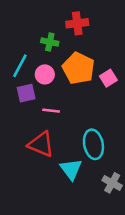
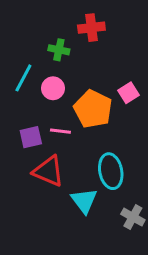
orange pentagon: (78, 68) -> (93, 109), moved
purple square: (26, 93) -> (31, 137), moved

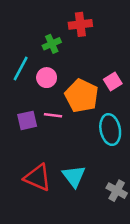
green cross: (59, 50) -> (52, 44), turned -36
red triangle: (49, 171) -> (37, 178), moved
cyan ellipse: (111, 171) -> (110, 130), moved

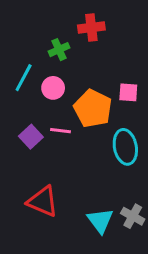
pink square: (113, 81) -> (128, 92), turned 36
purple square: (27, 120) -> (31, 137), turned -30
cyan triangle: (74, 176) -> (100, 221), moved

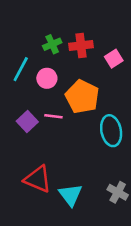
red cross: (91, 27) -> (81, 46), moved
pink square: (128, 92) -> (114, 59), moved, turned -36
cyan triangle: (100, 221) -> (70, 195), moved

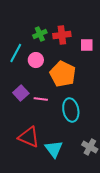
pink square: (114, 59) -> (87, 45), turned 32
pink line: (53, 116) -> (41, 99), moved
cyan ellipse: (111, 131) -> (71, 110), moved

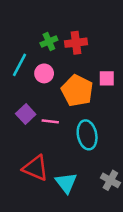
pink square: (87, 45) -> (107, 78), moved

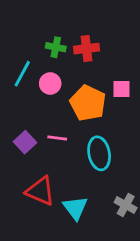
green cross: (49, 41) -> (56, 47), turned 35
purple square: (26, 114) -> (25, 142), moved

